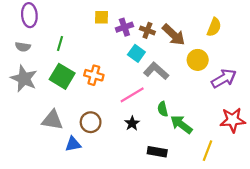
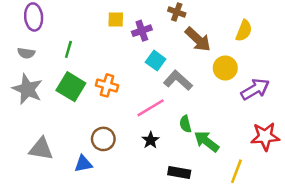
brown cross: (147, 30) -> (177, 12), moved
gray triangle: (52, 120) -> (41, 149), moved

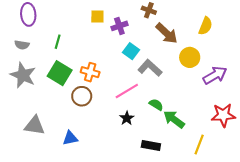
green semicircle: (185, 124) -> (156, 105), turned 136
brown circle: (103, 139) -> (82, 96), moved

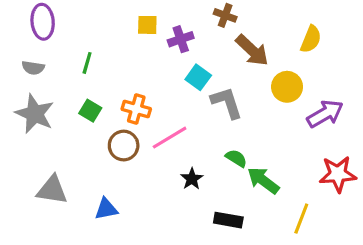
gray L-shape: (150, 68) -> (227, 103), turned 30
green square: (60, 73) -> (90, 111), size x0.6
pink line: (127, 91) -> (170, 138), moved

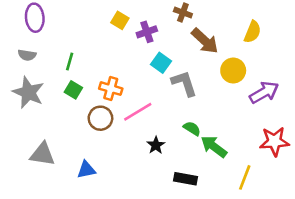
yellow square: (147, 25) -> (120, 20), turned 30
green line: (87, 63) -> (70, 61), moved

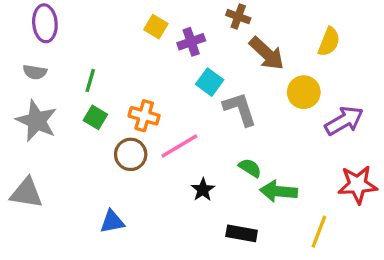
green arrow: (214, 147) -> (279, 191), turned -32
gray triangle: (42, 154) -> (26, 193), moved

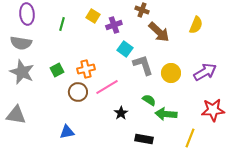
gray semicircle: (35, 72) -> (21, 43), size x1.5
green line: (90, 80) -> (62, 24), moved
yellow circle: (304, 92) -> (171, 73), moved
orange cross: (144, 116) -> (86, 69), turned -30
green square: (95, 117) -> (57, 70), turned 32

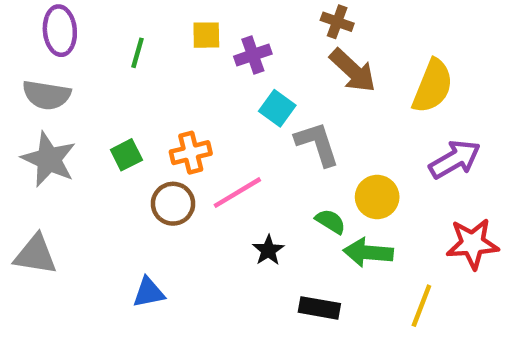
brown cross: (142, 10) -> (337, 22), moved
yellow square: (93, 16) -> (206, 35), turned -32
yellow semicircle: (196, 25) -> (433, 86), moved, size x1.4
yellow circle: (171, 73) -> (377, 197), moved

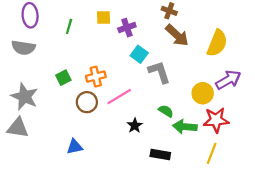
gray star: (49, 159) -> (24, 97), moved
yellow circle: (377, 197) -> (203, 93), moved
red star: (473, 244) -> (216, 120), moved

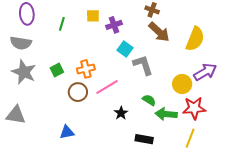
gray star: (24, 97) -> (24, 72), moved

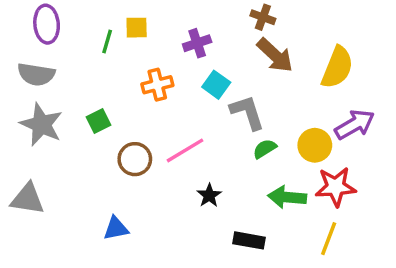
yellow square: (93, 16) -> (137, 28), moved
orange cross: (86, 69) -> (157, 85), moved
green semicircle: (149, 100) -> (265, 149), moved, turned -64

